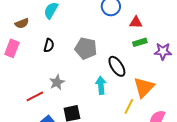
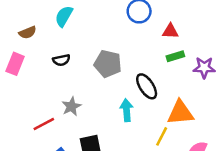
black semicircle: (49, 45) -> (61, 60), turned 64
orange triangle: (144, 87) -> (180, 113), turned 40

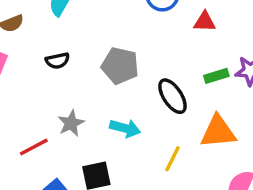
green rectangle: (175, 56) -> (216, 76), moved
cyan arrow: (127, 110) -> (125, 128), moved, turned 110
yellow line: (162, 136) -> (172, 159), moved

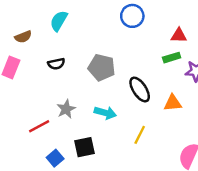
red triangle: (205, 22) -> (179, 36), moved
green rectangle: (216, 76) -> (172, 58), moved
orange triangle: (218, 132) -> (173, 103), moved, size x0.7

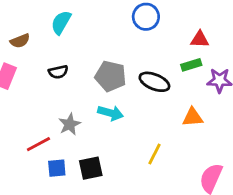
black ellipse: (140, 89) -> (154, 82), moved, turned -35
cyan arrow: (105, 113) -> (111, 113), moved
blue square: (55, 158) -> (57, 168), moved, turned 35

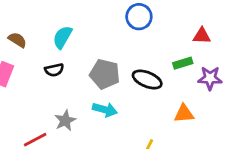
cyan semicircle: (61, 22) -> (62, 37), moved
red triangle: (200, 39) -> (202, 36), moved
brown semicircle: (20, 41) -> (17, 40), turned -126

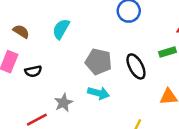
black semicircle: (54, 70) -> (33, 71), moved
black ellipse: (147, 79) -> (136, 66), turned 40

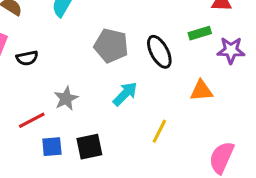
cyan arrow: (99, 93) -> (125, 94), moved, turned -60

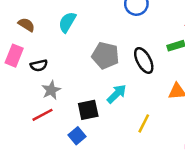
gray star: (66, 98) -> (51, 90), moved
blue square: (52, 147) -> (77, 136), moved, turned -35
black square: (89, 147) -> (88, 110), moved

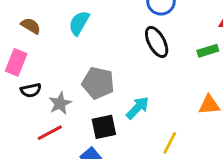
gray pentagon: (105, 56) -> (98, 83), moved
black ellipse: (144, 60) -> (157, 42), moved
black semicircle: (39, 65) -> (31, 90), moved

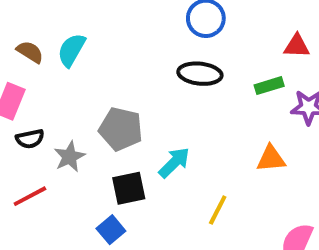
cyan semicircle: (79, 23) -> (71, 50), moved
black ellipse: (157, 42) -> (200, 74), turned -56
red line: (50, 133) -> (30, 196), moved

